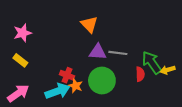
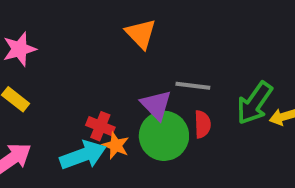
purple triangle: (98, 52) -> (156, 105), moved, turned 42
green arrow: (152, 62) -> (255, 103), turned -110
red semicircle: (140, 74) -> (202, 124), moved

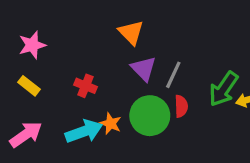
gray line: (193, 86) -> (173, 75), turned -72
purple triangle: (156, 105) -> (144, 69), moved
red cross: (100, 126) -> (85, 86), moved

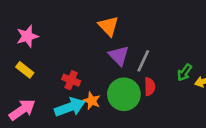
red cross: (85, 86) -> (71, 80), moved
green arrow: (224, 89) -> (184, 72), size x0.6

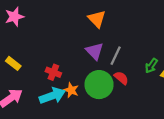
orange triangle: (108, 26) -> (97, 19), moved
pink star: (27, 36) -> (14, 17), moved
red semicircle: (150, 87) -> (121, 78), turned -48

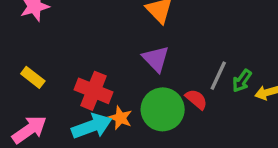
gray line: (116, 56) -> (218, 76), moved
red cross: (53, 72) -> (93, 91), size x1.5

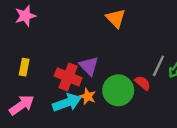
purple triangle: (156, 59) -> (89, 66), moved
yellow rectangle: (33, 77) -> (24, 67), turned 63

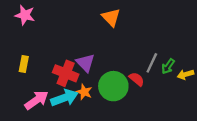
pink star: (25, 16) -> (25, 15), turned 30
pink arrow: (22, 105) -> (37, 100), moved

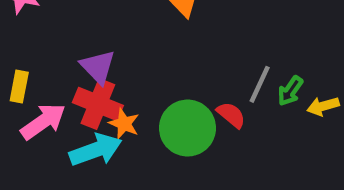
purple triangle: (85, 63) -> (98, 67), moved
orange star: (84, 92) -> (124, 124), moved
pink arrow: (37, 100) -> (43, 121), moved

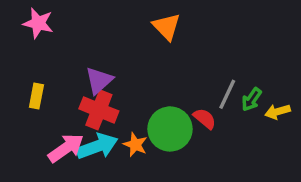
purple triangle: (98, 67) -> (99, 80), turned 32
pink arrow: (43, 121) -> (66, 148), moved
orange star: (124, 124) -> (135, 145), moved

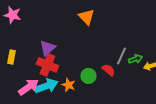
green arrow: (252, 99) -> (135, 59), turned -144
green circle: (170, 129) -> (88, 76), size x0.6

